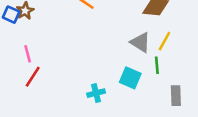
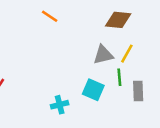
gray triangle: (140, 42) -> (103, 55), turned -45
gray rectangle: (176, 96) -> (138, 91), moved

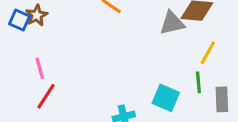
gray triangle: (103, 55) -> (172, 23), moved

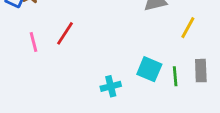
green line: (198, 82) -> (175, 76), moved
red line: (46, 96) -> (65, 33), moved

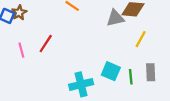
cyan cross: (111, 86) -> (81, 84), size x1.5

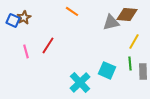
green line: (131, 77) -> (130, 63), moved
cyan cross: (81, 84) -> (80, 82), turned -30

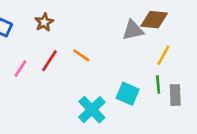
orange line: (72, 11) -> (81, 55), moved
brown star: (24, 17) -> (44, 22), moved
pink line: (26, 51) -> (20, 69), turned 48

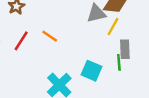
yellow line: (163, 55) -> (113, 27), moved
gray rectangle: (175, 95) -> (125, 49), moved

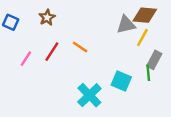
gray rectangle: (125, 49) -> (154, 60), turned 30

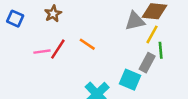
pink line: (26, 59) -> (42, 52), moved, turned 49
gray rectangle: (154, 60) -> (147, 63), moved
green line: (148, 73) -> (161, 50), moved

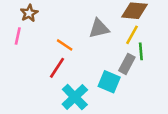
gray triangle: (135, 21) -> (99, 28), moved
red line: (58, 49) -> (57, 68), moved
pink line: (42, 52) -> (18, 36), moved, turned -70

